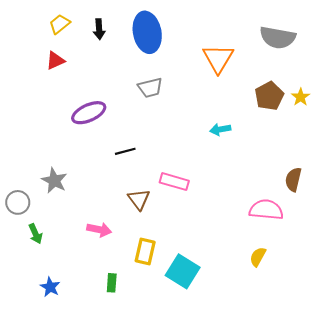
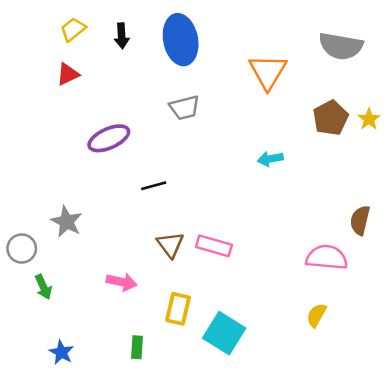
pink rectangle: (174, 182) -> (214, 246), moved

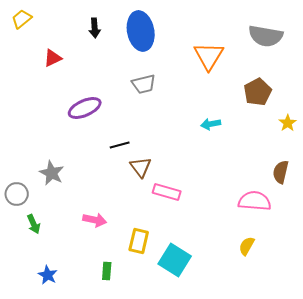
yellow trapezoid: (73, 29) -> (22, 19), moved
yellow star: (369, 119) -> (288, 123), moved
brown triangle: (170, 245) -> (141, 167), moved

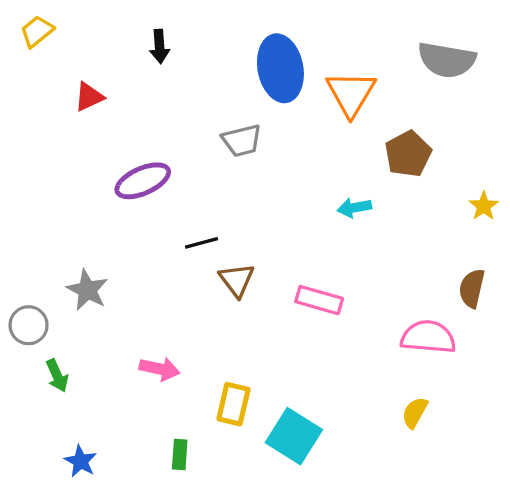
blue ellipse: (141, 31) -> (280, 68), moved
brown pentagon: (258, 92) -> (408, 154), moved
pink rectangle: (167, 192) -> (319, 300), moved

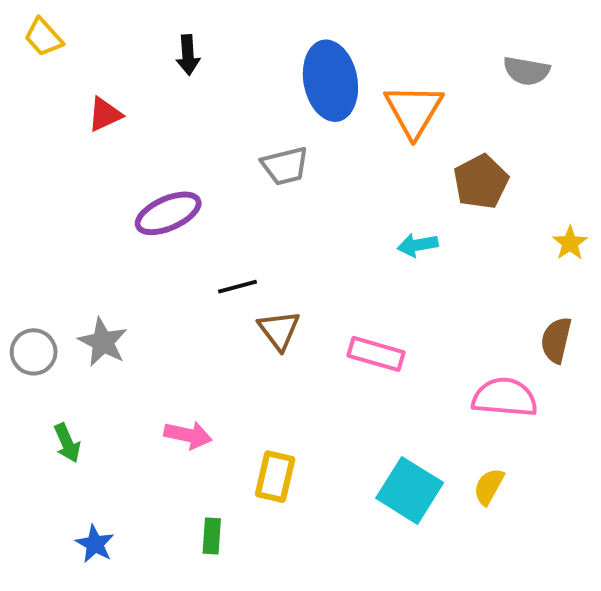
yellow trapezoid: (37, 31) -> (43, 37), turned -93
gray semicircle: (447, 60) -> (526, 71), size x0.7
gray circle: (29, 325) -> (34, 352), moved
cyan square: (294, 436) -> (410, 490), moved

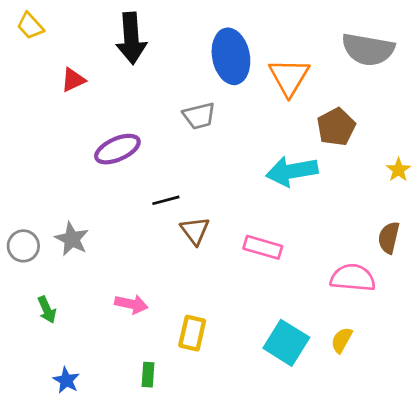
black arrow: (188, 55) -> (131, 38), size x1.8
gray semicircle: (526, 71) -> (368, 49), size x1.6
cyan arrow: (418, 245) -> (292, 171), size x1.8

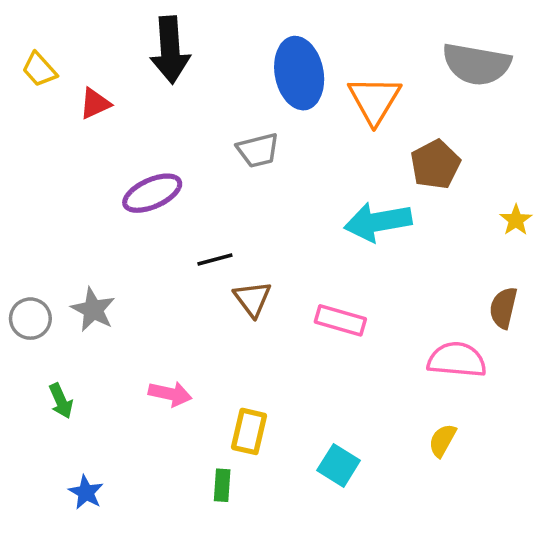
yellow trapezoid: (30, 26) -> (39, 70), moved
cyan square: (286, 343) -> (339, 465), moved, size x0.7
green rectangle: (148, 375) -> (222, 485), moved

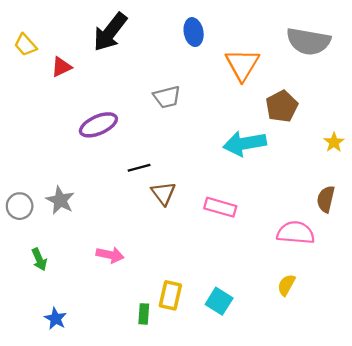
black arrow: (170, 50) -> (110, 32), turned 42
blue ellipse: (299, 73) -> (194, 32), moved, size x0.6
yellow rectangle: (249, 431) -> (170, 295), moved

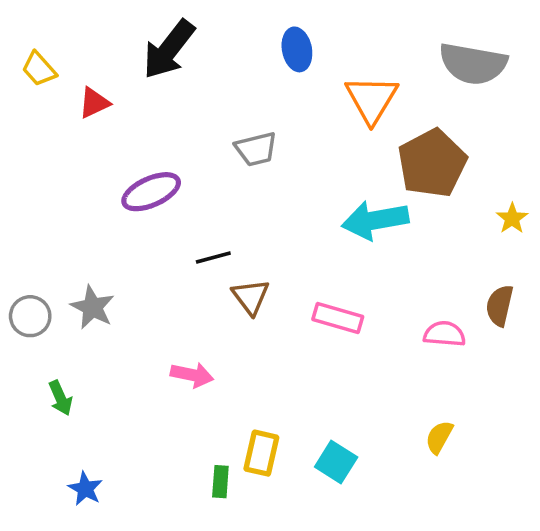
brown pentagon: (282, 106) -> (432, 163), size x1.4
pink semicircle: (296, 233) -> (445, 334), moved, size x0.7
pink arrow: (110, 255) -> (192, 375), moved

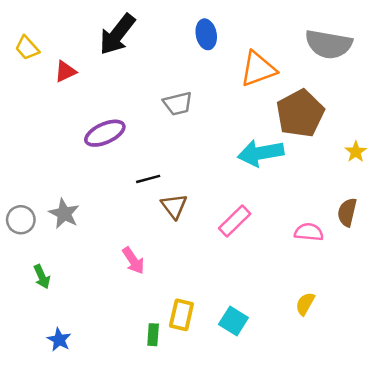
orange triangle: (372, 99) -> (258, 69), turned 39
pink rectangle: (338, 318) -> (235, 221), turned -60
pink arrow: (192, 375) -> (133, 261), turned 44

